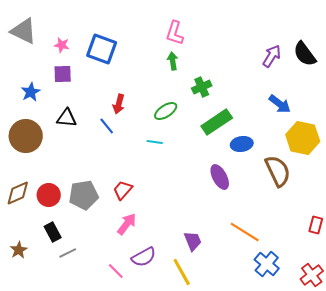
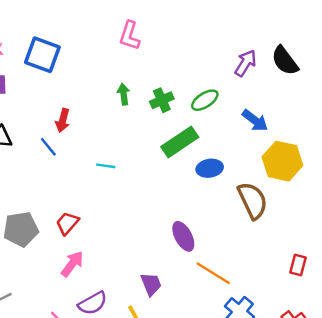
green arrow: (173, 61) -> (124, 94), moved
green ellipse: (166, 111) -> (205, 100), moved
purple ellipse: (220, 177) -> (183, 236), moved

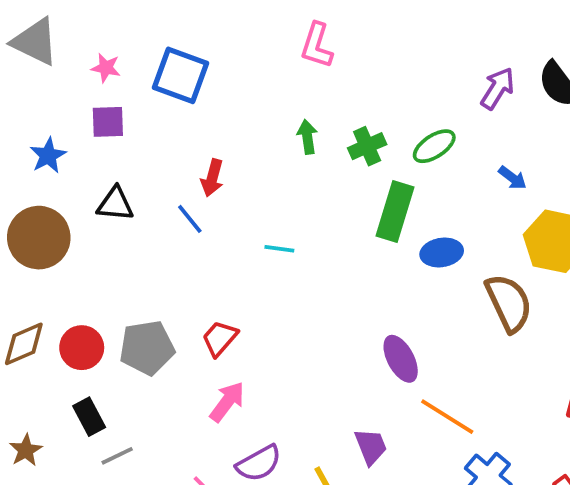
blue arrow: (255, 120) -> (513, 178), size x0.7
green rectangle: (180, 142) -> (395, 211), turned -39
purple trapezoid: (151, 284) -> (371, 446), moved

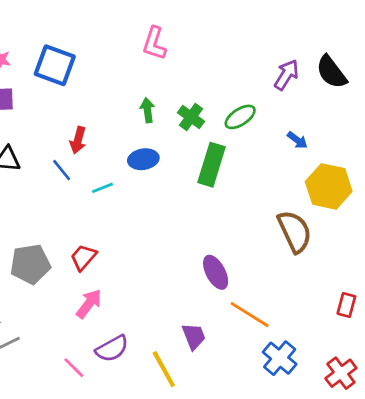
green cross: (367, 146) -> (191, 117), turned -30
cyan line: (279, 249) -> (102, 188), moved, turned -30
blue ellipse: (442, 252) -> (143, 159), moved

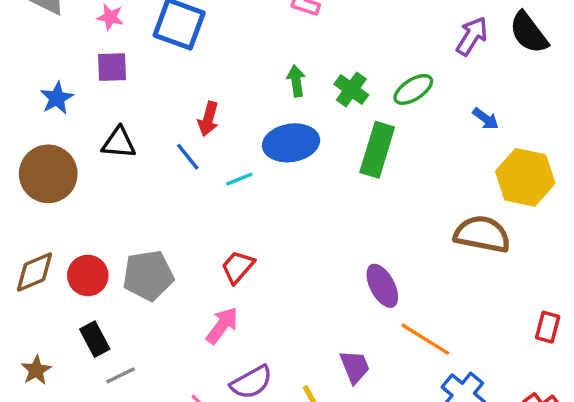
blue ellipse: (143, 159) -> (291, 143), size x1.4
brown semicircle: (295, 231) -> (482, 234), turned -54
red trapezoid: (83, 257) -> (238, 267), moved

